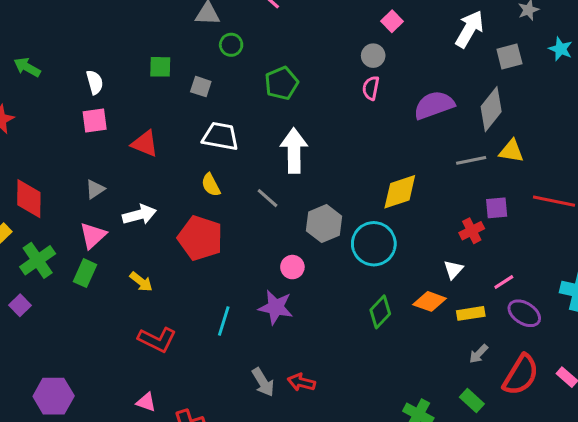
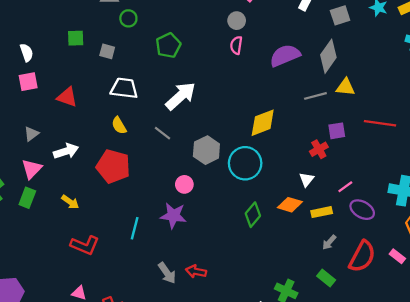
white arrow: (294, 151) -> (181, 96), turned 52

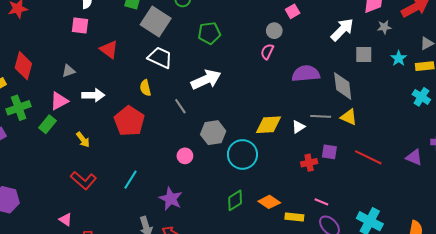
gray square: (107, 51) -> (156, 21), size x2.0
gray diamond: (328, 56) -> (343, 86), turned -60
white triangle: (307, 179) -> (298, 127), moved
pink line: (345, 187) -> (321, 202), turned 40
purple star: (173, 216) -> (171, 199), moved

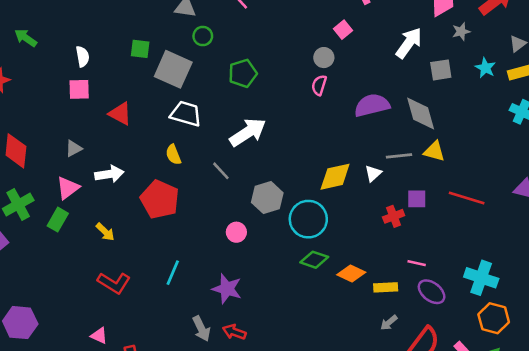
green diamond: (235, 200) -> (314, 260), moved, turned 60

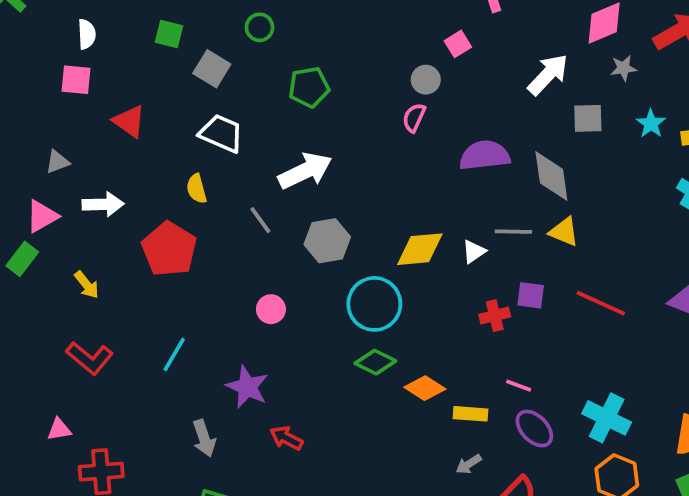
gray square: (173, 69) -> (212, 69), size x0.7
gray hexagon: (267, 198) -> (327, 241), moved
red arrow: (234, 332) -> (286, 438), moved
pink triangle: (99, 336) -> (59, 429), turned -42

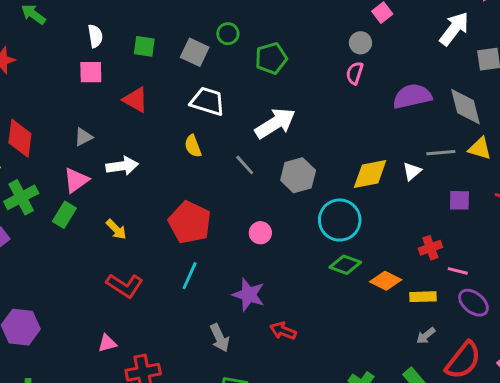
green circle: (260, 27) -> (228, 34), moved
green square: (169, 34) -> (144, 46), moved
red pentagon: (169, 249) -> (190, 222), moved
red cross: (495, 316) -> (430, 248), moved

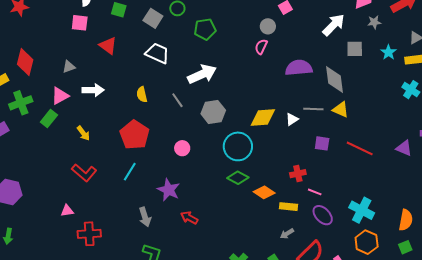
yellow semicircle: (193, 146) -> (142, 95), moved

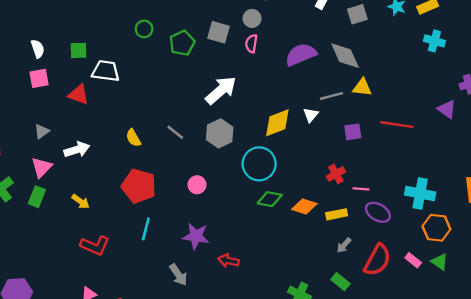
gray square: (153, 18) -> (219, 32), moved
white trapezoid: (157, 53) -> (106, 71), moved
white arrow: (202, 74) -> (221, 90), moved
purple triangle: (404, 148) -> (447, 109), turned 30

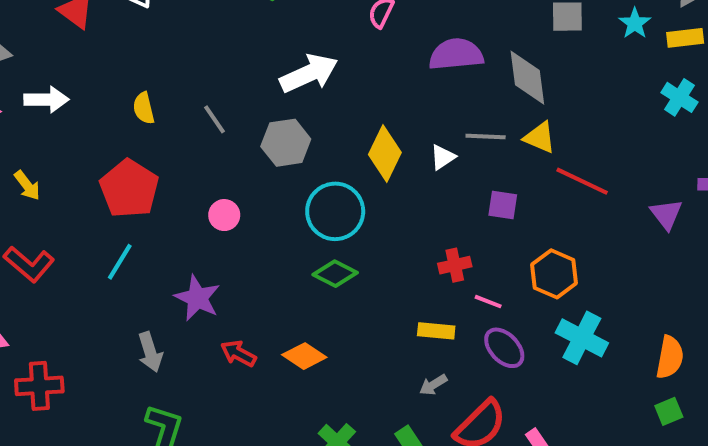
yellow diamond: (277, 123) -> (385, 154), turned -60
red line: (397, 125) -> (582, 181), moved
orange diamond: (304, 207) -> (304, 356), moved
orange hexagon: (436, 228) -> (554, 274), moved

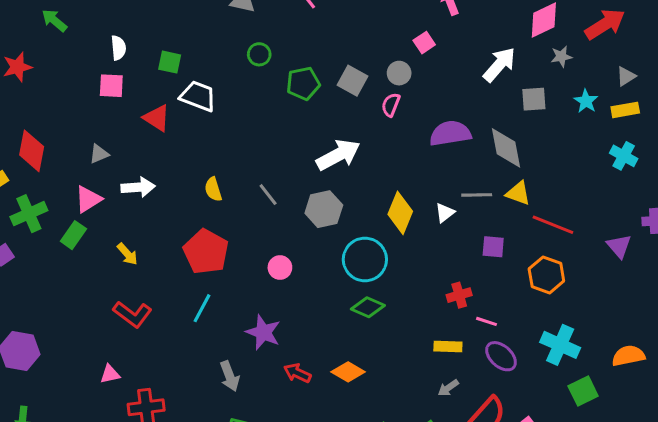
orange hexagon: (554, 274) -> (546, 275), moved
orange semicircle: (670, 357) -> (628, 356), turned -108
green square: (669, 411) -> (583, 391), moved, size x1.4

